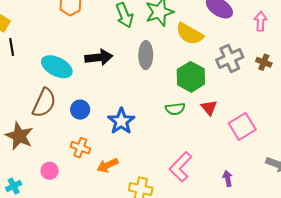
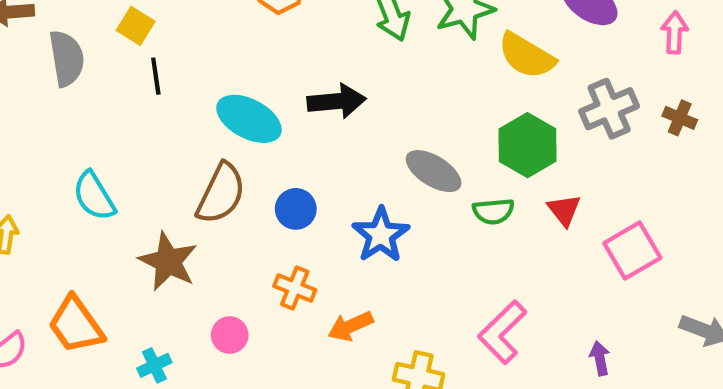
gray ellipse: (146, 55) -> (434, 171), moved, turned -60

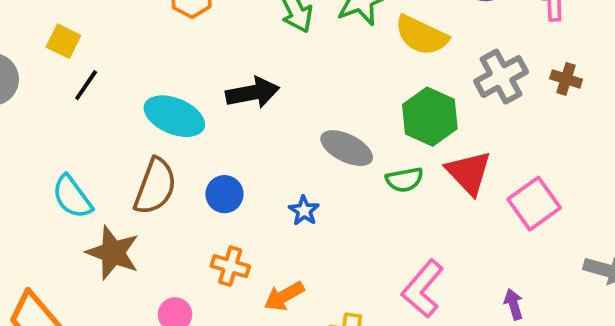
black line: (156, 76) -> (86, 85), turned 48
cyan semicircle: (94, 196) -> (72, 197), moved
red triangle: (564, 210) -> (469, 173), size x1.5
blue star: (381, 235) -> (304, 211), size x0.6

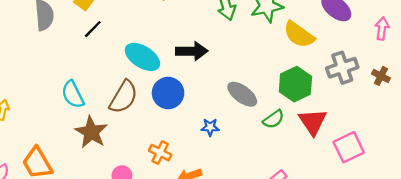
green semicircle: (404, 180) -> (274, 119), turned -35
blue circle: (224, 194) -> (168, 93), moved, size x1.4
blue star: (304, 211) -> (210, 127), turned 30

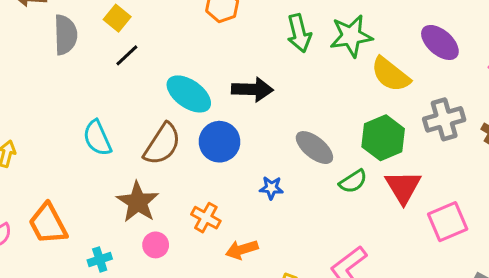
brown star: (91, 132) -> (138, 202), moved

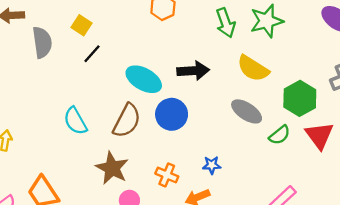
yellow semicircle: (391, 74) -> (253, 68), moved
blue star: (271, 188) -> (212, 165), moved

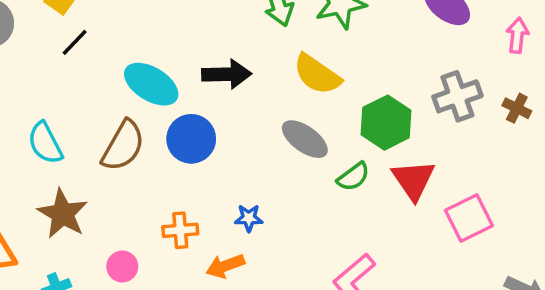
brown star: (112, 168) -> (63, 214), moved
orange cross: (167, 175) -> (180, 230), turned -30

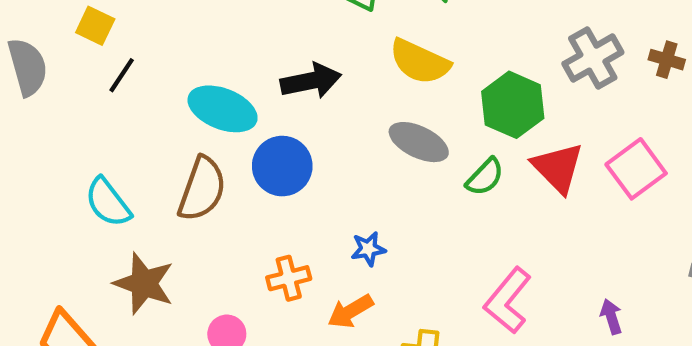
pink square: (469, 218) -> (636, 169), moved

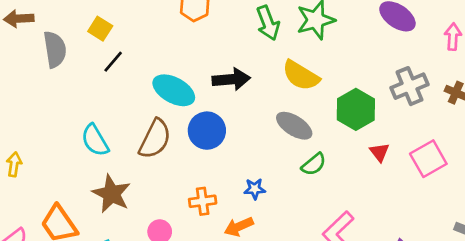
red triangle: (558, 168) -> (379, 152), size x0.6
green semicircle: (485, 177) -> (314, 164), moved

